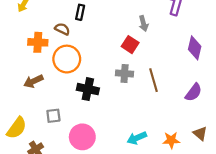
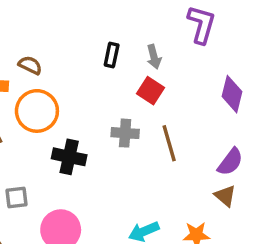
black rectangle: (80, 12) -> (112, 55), moved
red square: (130, 45) -> (151, 91), moved
brown triangle: (200, 134) -> (225, 196), moved

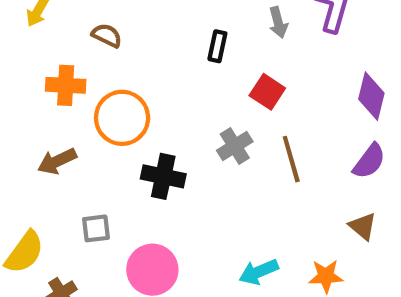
gray arrow: (154, 57) -> (278, 22), moved
brown semicircle: (30, 65) -> (107, 35), moved
gray cross: (125, 133) -> (235, 146), turned -36
purple semicircle: (230, 162) -> (369, 161), moved

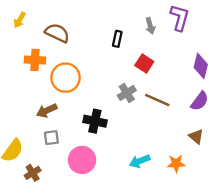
brown semicircle: (107, 35) -> (57, 33), size x1.5
brown line: (291, 159) -> (157, 100), turned -50
brown arrow: (57, 161) -> (47, 111), moved
black cross: (163, 176) -> (95, 121), moved

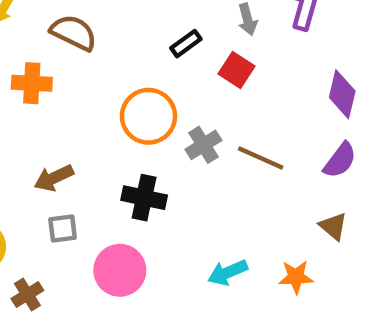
black rectangle: (117, 39) -> (186, 44), turned 42
red square: (144, 64) -> (236, 70), moved
orange circle: (66, 78) -> (148, 116), moved

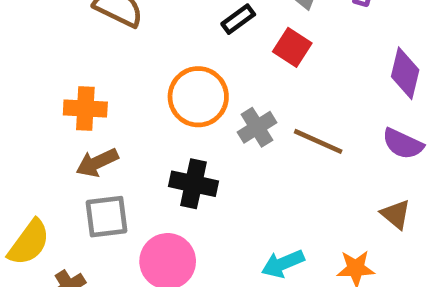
orange cross: (32, 83) -> (85, 108), moved
purple semicircle: (340, 160) -> (403, 144), turned 78
gray square: (63, 228) -> (107, 217), size x1.4

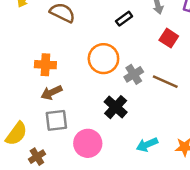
red square: (292, 47) -> (169, 38), moved
black cross: (194, 184) -> (116, 107), moved, turned 30

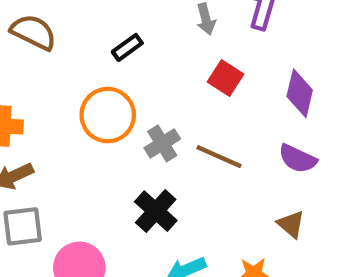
black rectangle: (124, 19) -> (127, 47), moved
black cross: (116, 107) -> (156, 211), moved

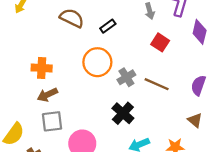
brown semicircle: (34, 32) -> (72, 18), moved
purple diamond: (300, 93) -> (200, 32), moved
purple semicircle: (298, 159) -> (198, 85), turned 84

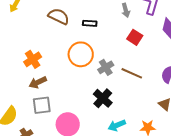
black rectangle: (108, 26) -> (90, 23), turned 40
orange cross: (42, 68) -> (33, 59), turned -36

